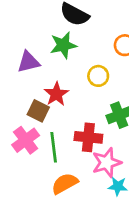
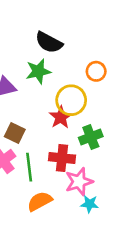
yellow circle: (98, 76) -> (71, 100), size x1.5
red star: (56, 94) -> (61, 117), moved

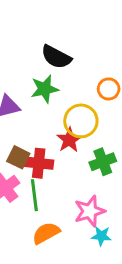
red cross: (62, 158) -> (39, 163), moved

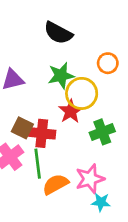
green star: (45, 89) -> (61, 76), moved
orange semicircle: (46, 233) -> (55, 184), moved

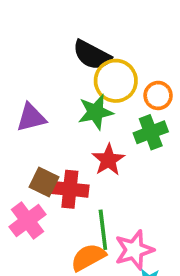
yellow circle: (82, 93) -> (116, 81), moved
green cross: (102, 132) -> (151, 132), moved
green line: (38, 164) -> (103, 230), moved

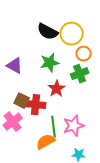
yellow circle: (116, 81) -> (72, 34), moved
purple triangle: (31, 118) -> (15, 66), turned 42
pink star: (134, 250) -> (74, 126), moved

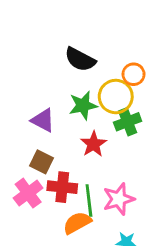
yellow circle: (72, 34) -> (116, 97), moved
orange circle: (84, 54) -> (134, 74), moved
purple triangle: (15, 66) -> (43, 120), moved
red cross: (36, 105) -> (62, 187), moved

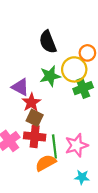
black semicircle: (80, 59) -> (48, 42), turned 40
red star: (93, 144) -> (31, 102), moved
brown square: (41, 162) -> (35, 118), moved

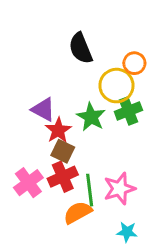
green star: (50, 76) -> (91, 117), moved, turned -30
red cross: (35, 136) -> (63, 177), turned -30

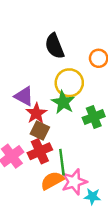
yellow circle: (116, 86) -> (69, 83), moved
green cross: (128, 111) -> (94, 117), moved
pink star: (119, 189) -> (74, 182), moved

